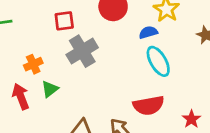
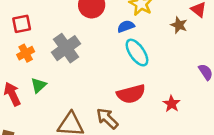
red square: (64, 21) -> (22, 24), moved
orange cross: (33, 64) -> (26, 53), moved

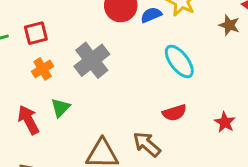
blue semicircle: (126, 26) -> (151, 15), moved
red semicircle: (131, 94) -> (174, 113), size x0.7

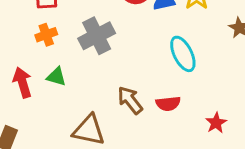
green triangle: (60, 108) -> (56, 77), turned 50
brown arrow: (147, 144) -> (130, 100), moved

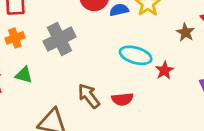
cyan ellipse: (183, 54) -> (136, 55), turned -48
red star: (216, 123) -> (164, 70), moved

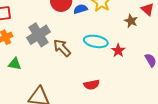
brown arrow: (89, 96) -> (62, 48), moved
red semicircle: (122, 99) -> (92, 85), moved

